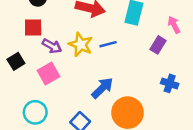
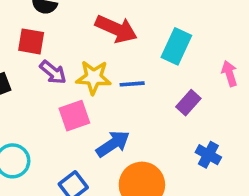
yellow star: (81, 44) -> (94, 77), turned -30
purple rectangle: (158, 45) -> (188, 103), moved
pink square: (49, 74) -> (74, 116), moved

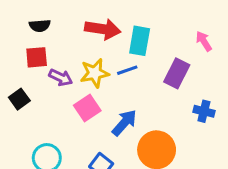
cyan rectangle: (176, 46) -> (140, 41), moved
purple rectangle: (188, 103) -> (177, 73), size x1.4

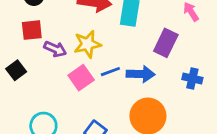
blue line: (127, 70) -> (110, 72), moved
blue arrow: (124, 123) -> (141, 74), moved, turned 52

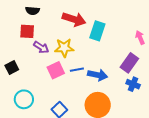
purple rectangle: (166, 43) -> (129, 63), moved
black square: (16, 70) -> (12, 68), moved

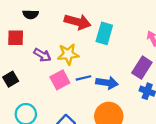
red square: (27, 31) -> (16, 38), moved

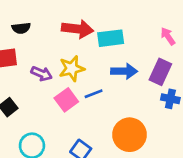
cyan rectangle: (104, 33) -> (111, 38), turned 75
blue arrow: (107, 83) -> (124, 71), moved

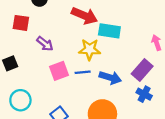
yellow star: (72, 68) -> (90, 49), moved
blue arrow: (124, 71) -> (110, 78), moved

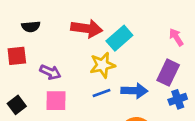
cyan rectangle: (109, 31) -> (119, 38), turned -35
pink square: (59, 71) -> (56, 101), moved, turned 36
blue cross: (144, 94) -> (178, 99), turned -32

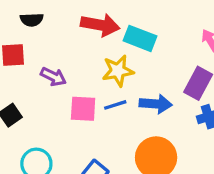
cyan rectangle: (119, 38) -> (140, 38), turned 60
pink square: (56, 101) -> (83, 109), moved

